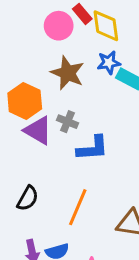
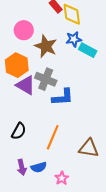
pink circle: (59, 26) -> (24, 30), moved
gray cross: (67, 122) -> (46, 79), size x1.5

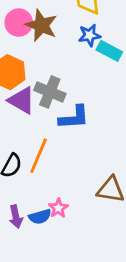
brown star: (46, 46) -> (41, 25), moved
orange line: (53, 137) -> (39, 156), moved
pink star: (62, 178) -> (58, 208), moved

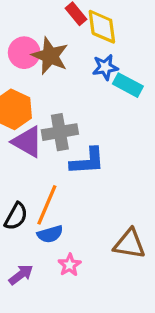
gray cross: (50, 92) -> (60, 132), turned -32
purple arrow: (16, 217) -> (21, 275), turned -115
blue semicircle: (40, 217) -> (50, 234), moved

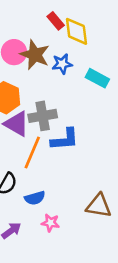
blue star: (105, 67) -> (62, 64), moved
orange line: (47, 205) -> (32, 152), moved
pink star: (70, 265) -> (50, 223), turned -30

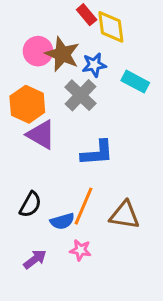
gray cross: (43, 116) -> (80, 95), moved, turned -36
orange line: (32, 152) -> (84, 206), moved
brown triangle: (99, 206) -> (125, 215), moved

